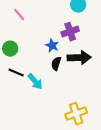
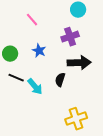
pink line: (19, 15) -> (32, 20), moved
blue star: (52, 46) -> (39, 51), moved
black semicircle: (56, 64) -> (60, 80), moved

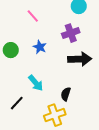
black line: (16, 78) -> (17, 103), moved, turned -70
black semicircle: (60, 80) -> (66, 94), moved
yellow cross: (76, 119) -> (55, 115), moved

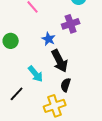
blue star: (40, 47) -> (49, 39), moved
black arrow: (80, 59) -> (60, 61), moved, turned 65

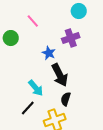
green circle: (11, 41) -> (11, 38), moved
black line: (17, 94) -> (28, 108), moved

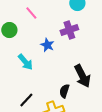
black arrow: (60, 75) -> (82, 76), moved
cyan arrow: (36, 88) -> (25, 62), moved

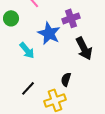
blue star: (47, 45) -> (49, 33), size x1.6
black arrow: (82, 76) -> (84, 48), moved

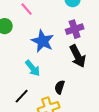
purple cross: (71, 18) -> (75, 29), moved
cyan arrow: (27, 50) -> (33, 68), moved

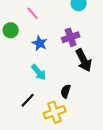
purple cross: (75, 29) -> (71, 37), moved
blue star: (43, 41) -> (40, 43), moved, size x0.7

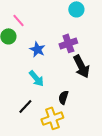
pink line: (33, 13) -> (18, 20), moved

